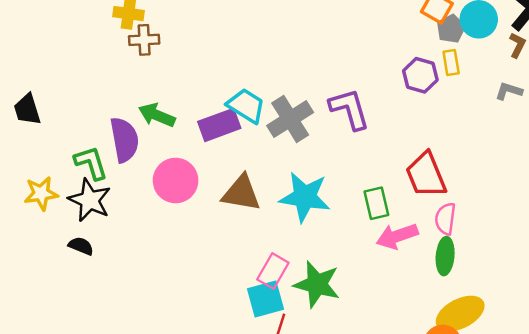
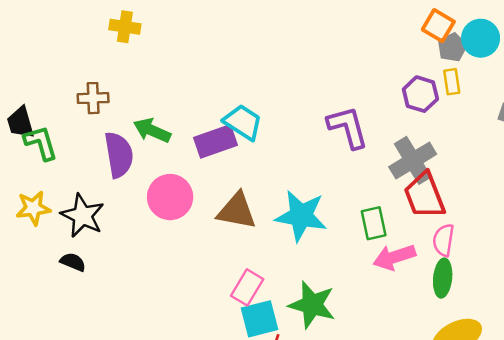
brown cross: (144, 40) -> (93, 98), moved
gray cross: (290, 119) -> (413, 160), moved
green L-shape: (91, 163) -> (41, 143), moved
pink rectangle: (273, 271) -> (247, 287), moved

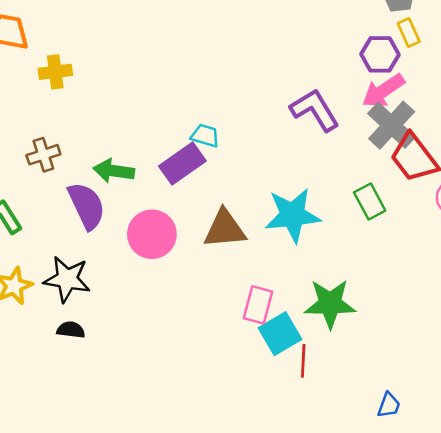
cyan trapezoid: (243, 122) -> (205, 136), size x0.7
pink arrow: (394, 257) -> (383, 91), moved

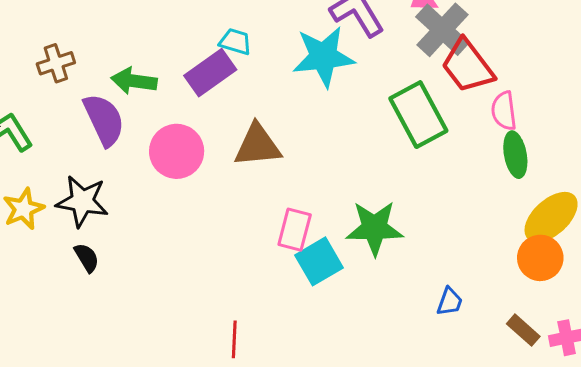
green rectangle: (370, 201) -> (418, 115), size x1.6
cyan star: (293, 215) -> (323, 57), moved
black semicircle: (71, 330) -> (87, 258), turned 52
red line: (303, 361) -> (234, 339), moved
blue trapezoid: (389, 405) -> (450, 302), moved

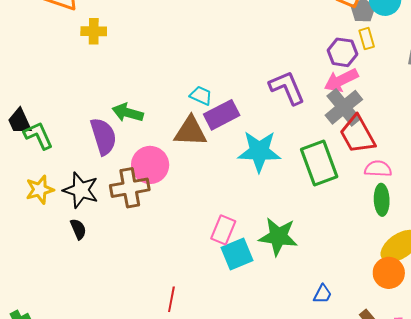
cyan star: (323, 57) -> (259, 151), moved
brown cross: (56, 63) -> (130, 188), moved, size x1.5
purple rectangle: (210, 73) -> (222, 115), moved
pink semicircle: (504, 111) -> (378, 169), turned 92
brown triangle: (257, 145) -> (190, 131), moved

